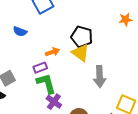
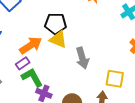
orange arrow: (52, 52) -> (31, 45), size x1.6

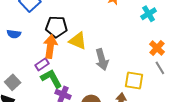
black pentagon: (56, 24) -> (56, 27), moved
orange arrow: (31, 45) -> (50, 46), turned -50

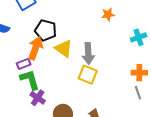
orange cross: (157, 48) -> (139, 73), turned 35
gray arrow: (102, 59) -> (88, 53), moved
yellow square: (134, 80) -> (88, 75), moved

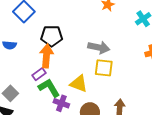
yellow triangle: (64, 49) -> (79, 84), moved
gray arrow: (88, 53) -> (99, 47), turned -60

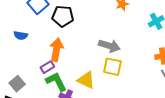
black pentagon: (52, 36) -> (63, 16), moved

